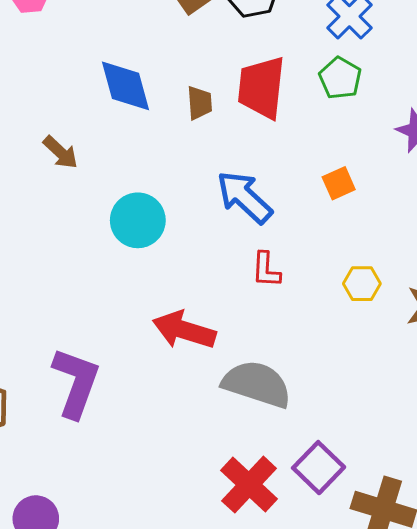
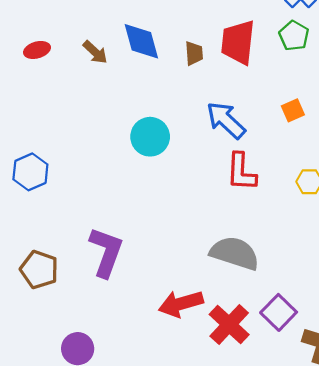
brown arrow: (61, 152) -> (95, 52), moved
red L-shape: (266, 270) -> (241, 172), size x1.5
red arrow: (184, 330) -> (181, 304), moved, turned -33

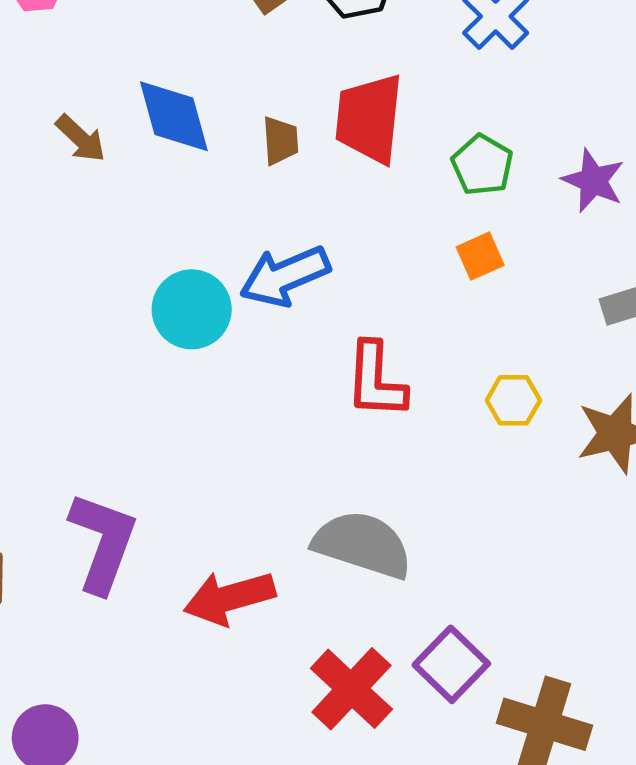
green pentagon: (294, 36) -> (482, 165), moved
blue arrow: (226, 120) -> (285, 276), moved, turned -66
red arrow: (181, 304) -> (229, 598), moved

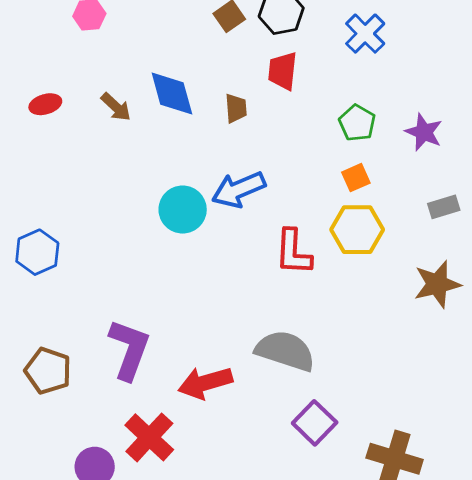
red trapezoid: (369, 118) -> (283, 71), moved, size x0.7
yellow hexagon: (513, 400) -> (357, 230), moved, size x1.6
purple square: (451, 664) -> (315, 423), moved
red cross: (351, 689) -> (149, 437), moved

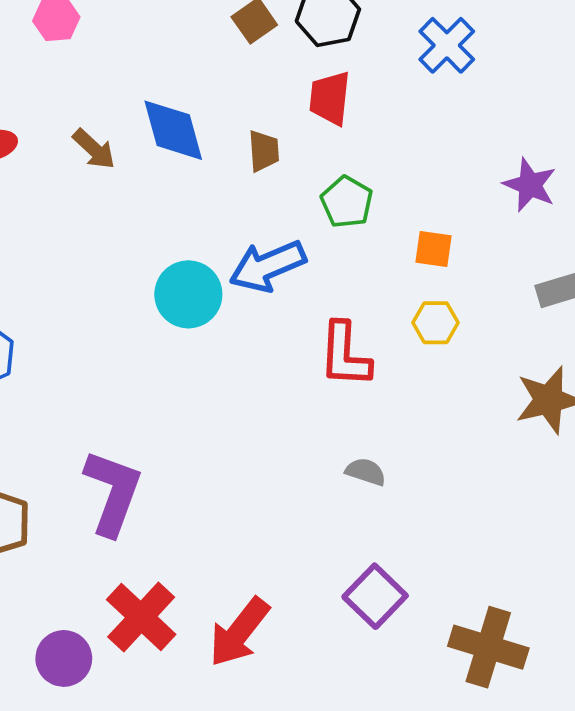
green pentagon: (357, 123) -> (347, 202), moved
orange square: (356, 178) -> (434, 249), turned 32
yellow hexagon: (357, 230) -> (435, 323), size x0.6
gray semicircle: (285, 351) -> (366, 472), moved, size x0.5
red arrow: (205, 383) -> (239, 632), moved, turned -36

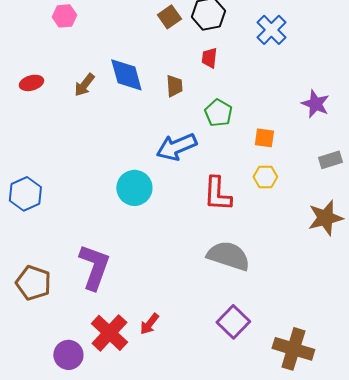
red trapezoid: (330, 98) -> (209, 58), size x0.7
brown arrow: (94, 149) -> (84, 85), turned 85
cyan circle: (188, 294) -> (134, 188), moved
gray semicircle: (366, 472) -> (228, 256), size x2.0
red arrow: (239, 632) -> (149, 324), moved, size x0.6

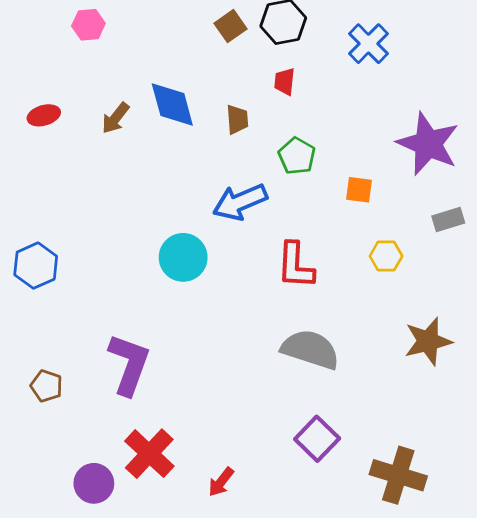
purple star: (315, 104) -> (428, 144), size x1.6
yellow hexagon: (265, 177) -> (386, 256), moved
brown star: (325, 218) -> (428, 341), moved
brown pentagon: (33, 283) -> (46, 386), size x0.7
red arrow: (149, 324) -> (221, 482), moved

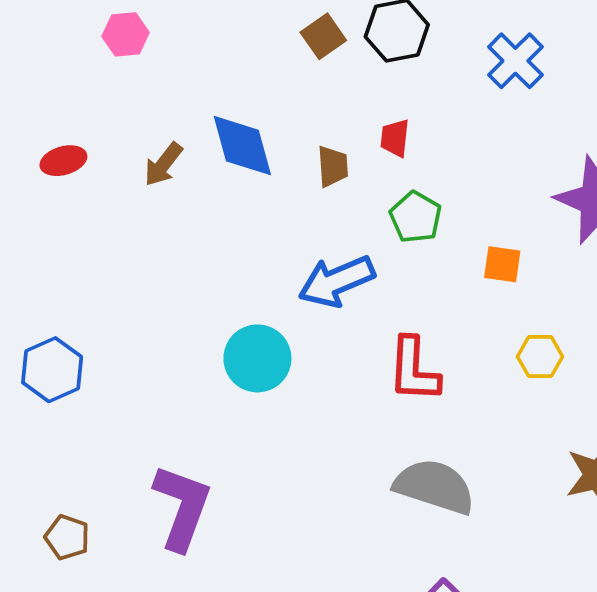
red trapezoid: (285, 82) -> (395, 138), moved

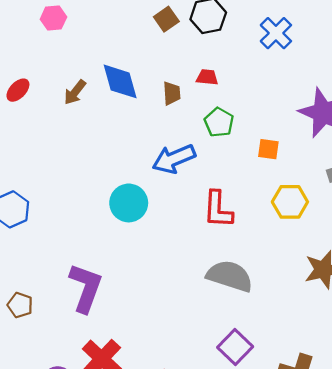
red trapezoid: (395, 138) -> (207, 77), turned 90
red ellipse: (63, 161) -> (18, 90), turned -30
yellow hexagon: (540, 357) -> (290, 202), size x1.4

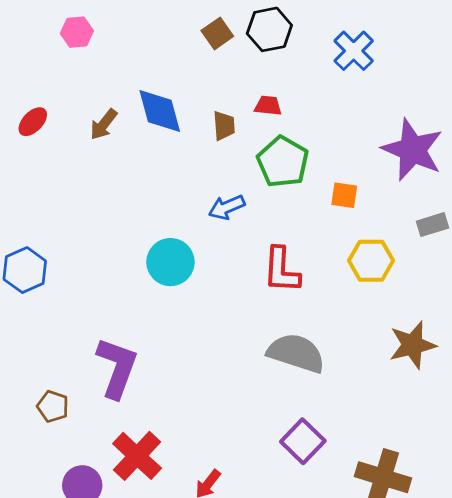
green pentagon: (219, 122) -> (283, 162), size x1.4
blue arrow: (174, 159) -> (227, 207), size x0.7
brown pentagon: (20, 305) -> (53, 406), moved

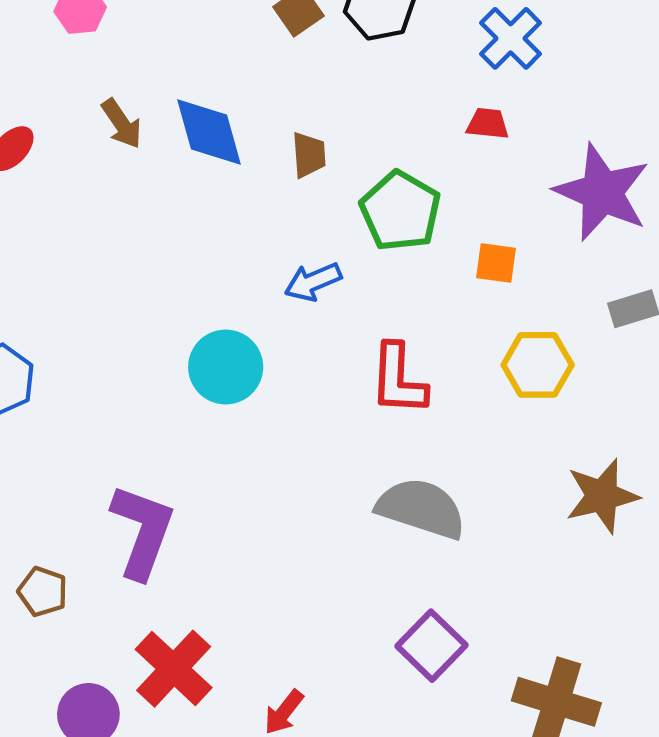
red trapezoid: (268, 106) -> (488, 124), moved
brown arrow: (104, 124) -> (122, 124), moved, turned -72

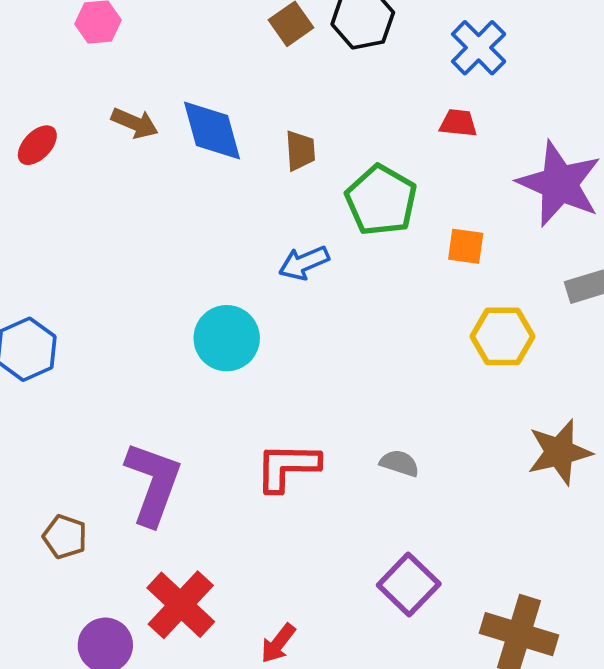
brown arrow: (122, 124) -> (135, 123), turned -33
red L-shape: (398, 379) -> (287, 467), moved, turned 88
gray semicircle: (421, 508) -> (399, 463), size x0.5

